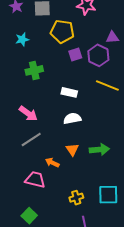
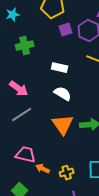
white semicircle: (72, 119) -> (63, 94), turned 42
orange triangle: (72, 150) -> (63, 125), size x1.6
orange arrow: (52, 163) -> (43, 169), moved

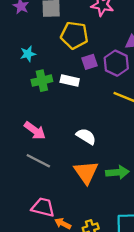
cyan star: (13, 15) -> (28, 54), moved
white rectangle: (60, 68) -> (70, 81), moved
gray line: (22, 115) -> (38, 161), turned 60

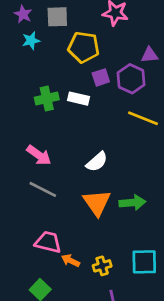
cyan star: (28, 54) -> (31, 41), moved
white semicircle: (86, 136) -> (97, 162), turned 108

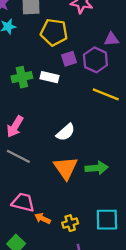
pink arrow: (39, 155) -> (15, 127), turned 85

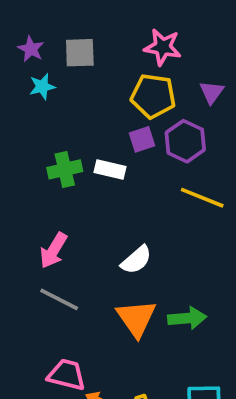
yellow pentagon: (54, 32) -> (153, 96), moved
purple triangle: (112, 39) -> (212, 92), moved, turned -49

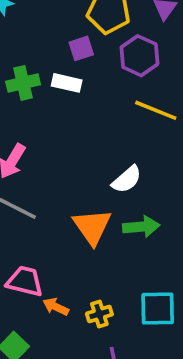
purple square: (142, 139) -> (81, 48), moved
white semicircle: (136, 260) -> (127, 179), moved

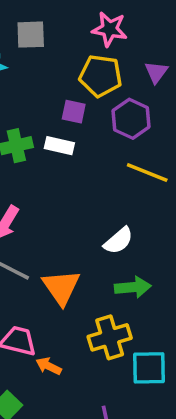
purple square: (81, 48) -> (74, 112), turned 30
orange triangle: (92, 227) -> (61, 287), moved
yellow cross: (99, 314) -> (110, 337), moved, size x1.6

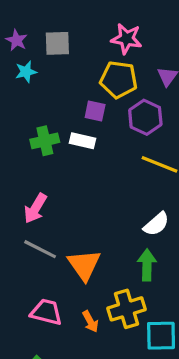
white semicircle: (119, 241) -> (156, 224), moved
green arrow: (133, 287) -> (147, 265), turned -84
orange arrow: (49, 366) -> (90, 321), moved, turned -145

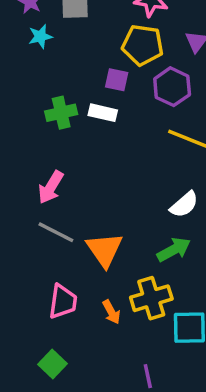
green arrow: (147, 265) -> (174, 250), turned 60
pink trapezoid: (46, 312) -> (63, 302), turned 84

